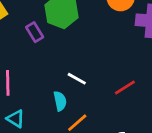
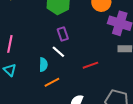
purple rectangle: (35, 32) -> (63, 34), moved

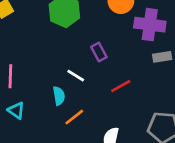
purple rectangle: (63, 34) -> (99, 52), moved

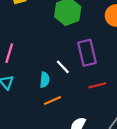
purple rectangle: (99, 52) -> (87, 53), size x1.6

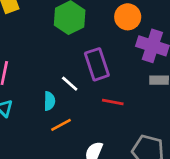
red line: (97, 85) -> (113, 102), turned 30

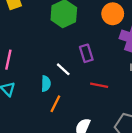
purple rectangle: (97, 64) -> (86, 53), size x0.7
orange line: (61, 125) -> (55, 104), turned -36

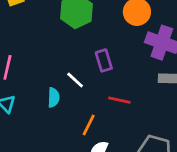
orange line: (55, 104) -> (89, 125), moved

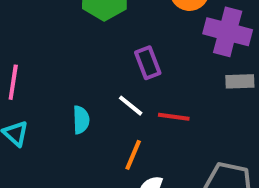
white line: (75, 80) -> (131, 106), moved

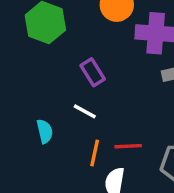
red line: (174, 117) -> (128, 146), moved

